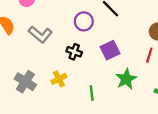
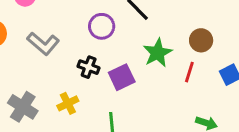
purple square: (110, 50) -> (122, 77), moved
green star: (126, 79) -> (158, 53), moved

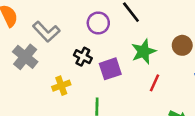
red line: (189, 72) -> (155, 83), moved
gray cross: (23, 107) -> (25, 57), moved

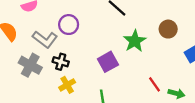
purple circle: (98, 23) -> (69, 25), moved
black cross: (83, 57) -> (61, 62), moved
red line: (155, 83) -> (154, 84), moved, turned -49

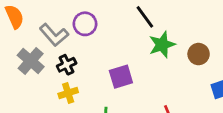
green star: (135, 41) -> (162, 45), moved
black cross: (61, 62) -> (67, 65), turned 35

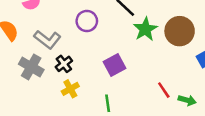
purple circle: (85, 24) -> (87, 21), moved
brown circle: (199, 54) -> (180, 31), size x1.5

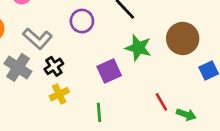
green star: (145, 29) -> (138, 48), moved, turned -30

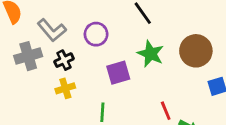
purple circle: (82, 21) -> (96, 34), moved
gray cross: (18, 67) -> (28, 56), turned 32

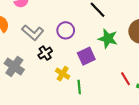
gray cross: (28, 56) -> (14, 66), moved, turned -30
yellow cross: (65, 88) -> (63, 74), moved, turned -32

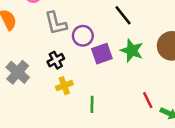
gray L-shape: (33, 33) -> (56, 23), moved, turned 30
purple square: (86, 56) -> (102, 54), moved
yellow cross: (63, 74) -> (64, 86), moved, turned 32

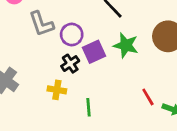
black cross: (56, 60) -> (70, 64), moved
yellow cross: (64, 86) -> (57, 90), turned 35

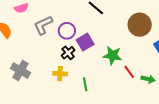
gray L-shape: (41, 24) -> (43, 25), turned 90
green star: (126, 45) -> (113, 55), moved

